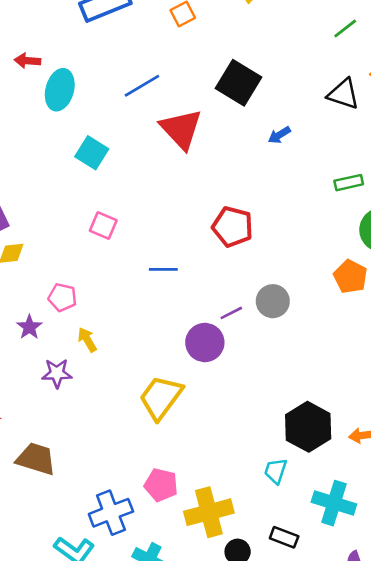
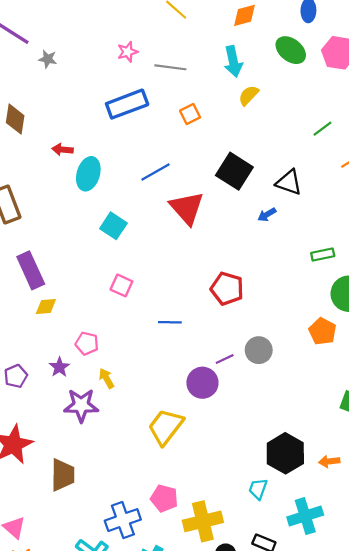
black triangle: (343, 94) -> (289, 182), moved
purple star: (57, 373) -> (81, 405), size x1.4
brown trapezoid: (36, 459) -> (63, 475), turned 72
cyan cross: (334, 503) -> (305, 516), turned -36

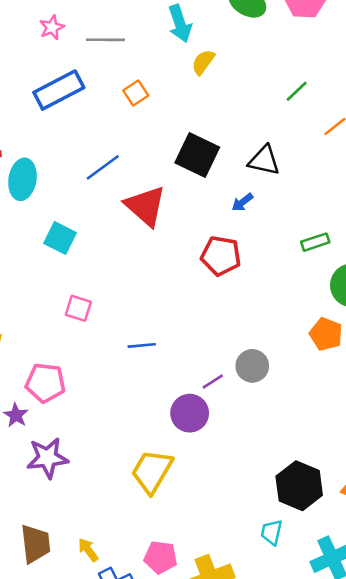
red pentagon: (227, 289) -> (221, 256), moved
pink pentagon: (87, 343) -> (45, 383), size x1.4
yellow arrow: (106, 378) -> (88, 550), moved

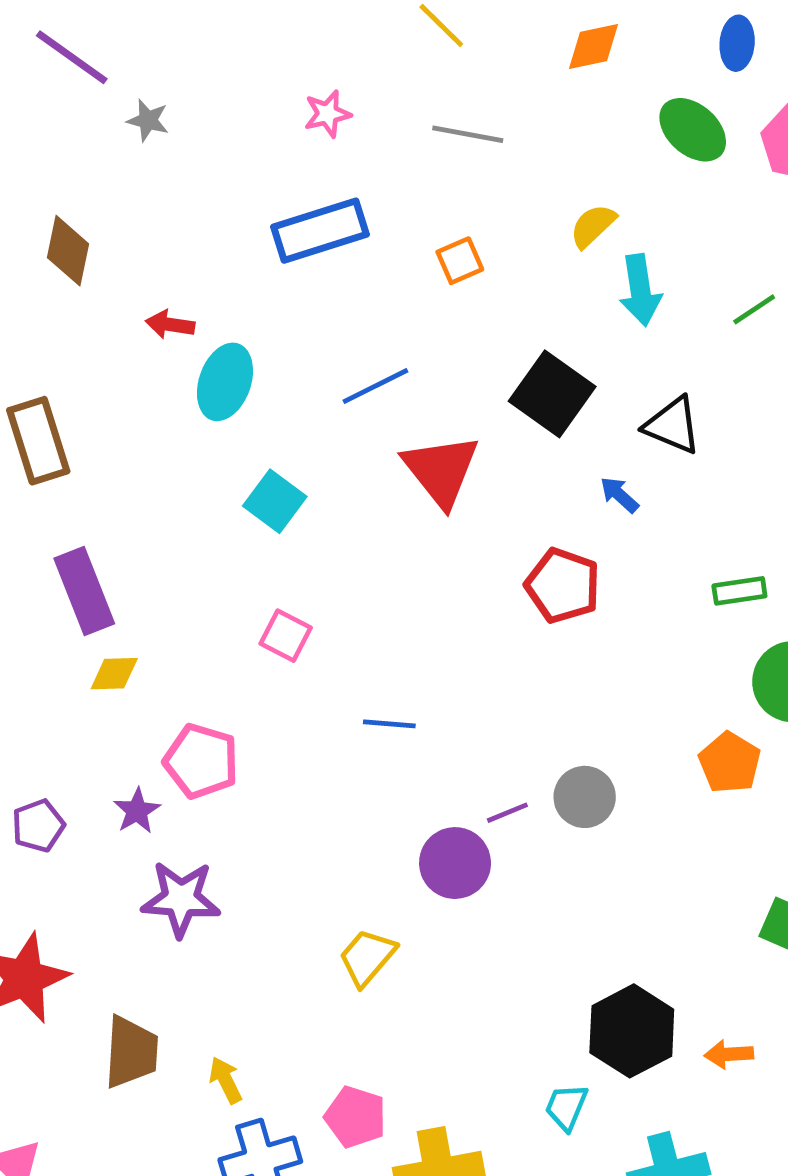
cyan arrow: (180, 24) -> (640, 290), moved
gray line: (105, 40) -> (468, 134), moved
blue arrow: (242, 202) -> (619, 495), turned 70
yellow trapezoid: (152, 471) -> (367, 957), size x0.7

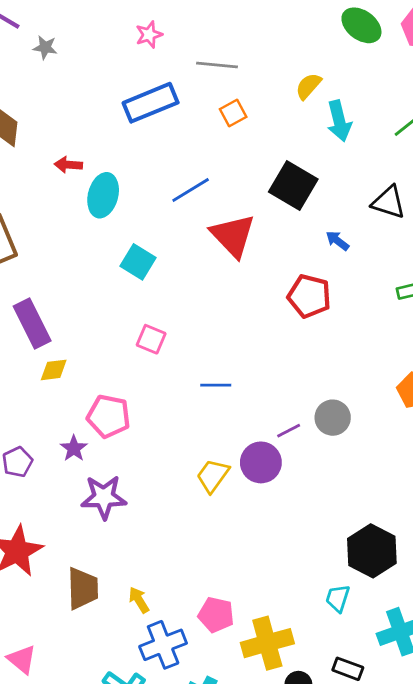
gray line: (468, 134) -> (217, 65), moved
black triangle: (673, 425) -> (389, 202), moved
yellow trapezoid: (367, 957) -> (213, 476), moved

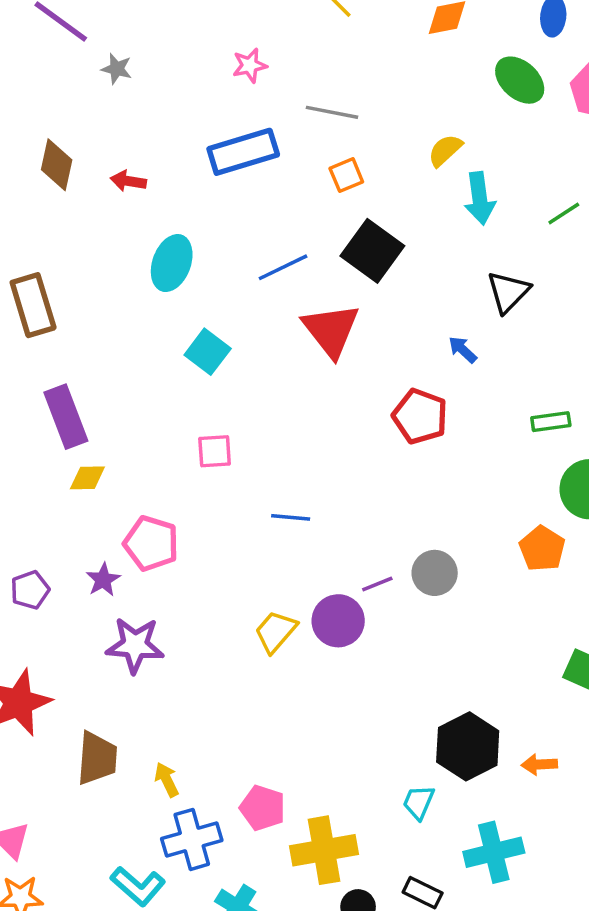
red arrow: (68, 165) -> (128, 181), moved
black square: (293, 186) -> (372, 251), moved
black triangle: (389, 202) -> (508, 292), moved, turned 51
pink square: (151, 339) -> (215, 451), turned -32

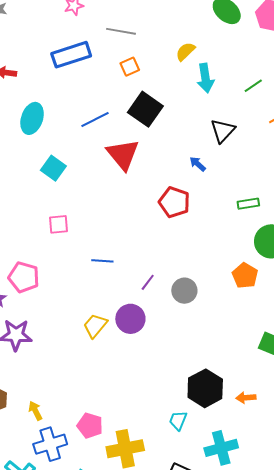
purple line: (377, 584) -> (148, 282), moved, turned -30

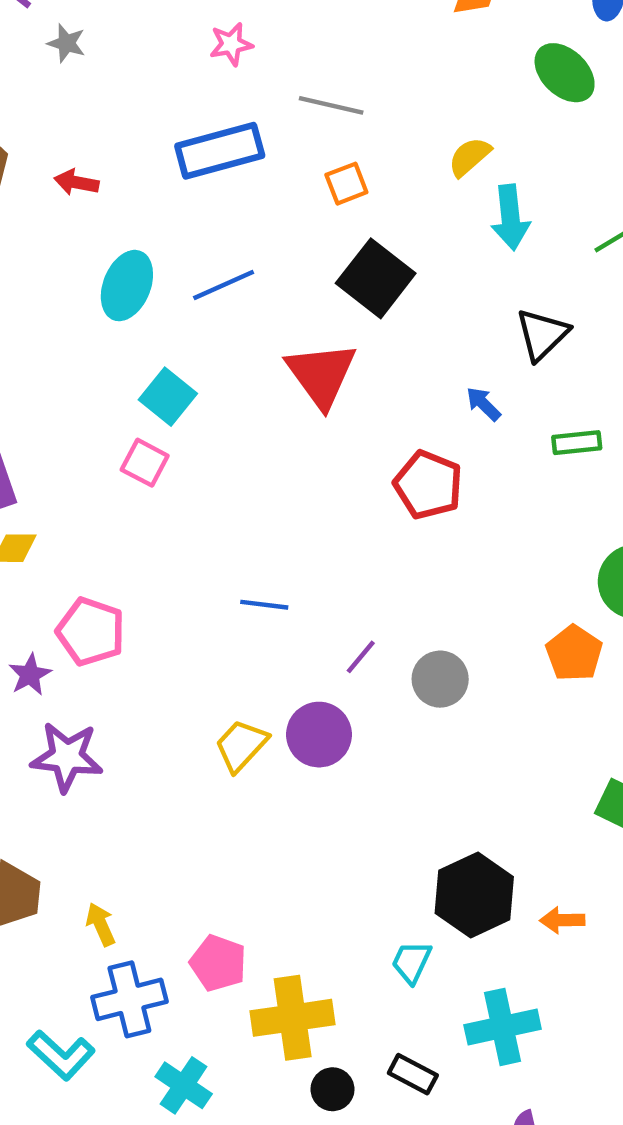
blue line: (95, 120) -> (224, 285), moved
green rectangle: (248, 204) -> (577, 443), moved
pink square: (59, 224) -> (145, 463), moved, turned 30

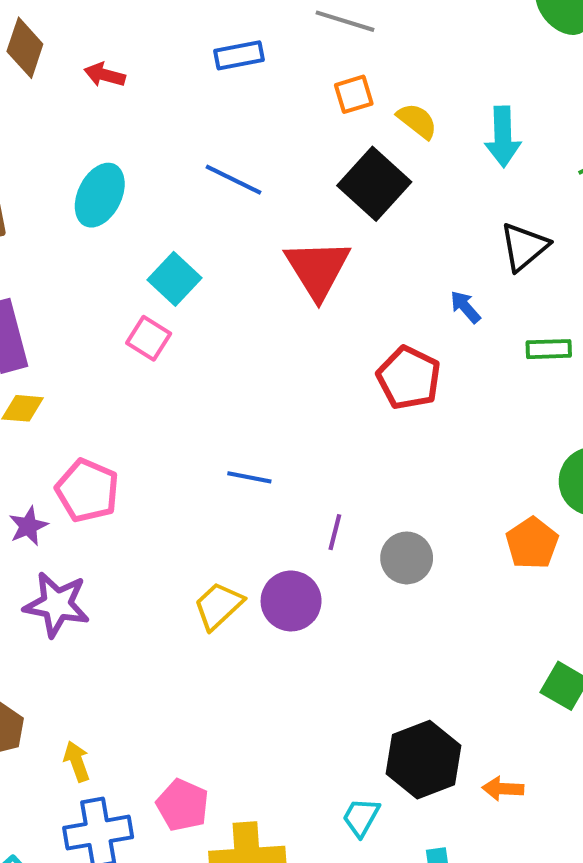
blue rectangle: (220, 151) -> (239, 55), size x0.6
yellow semicircle: (470, 157) -> (417, 121), moved, turned 75
blue line: (224, 285) -> (233, 180), turned 46
cyan ellipse: (127, 286) -> (100, 195), moved
purple line: (361, 657) -> (335, 532), turned -30

